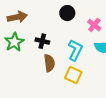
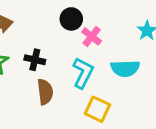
pink cross: (94, 25) -> (92, 36), moved
yellow square: (73, 75) -> (97, 109), moved

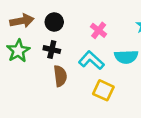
black circle: (71, 19) -> (54, 22), moved
cyan L-shape: (83, 73) -> (91, 60), turned -75

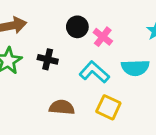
black circle: (54, 22) -> (77, 27), moved
brown semicircle: (60, 76) -> (62, 107), moved, turned -78

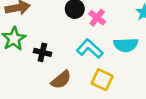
black cross: (48, 59) -> (42, 52), moved
brown semicircle: (62, 107) -> (61, 80), turned 135

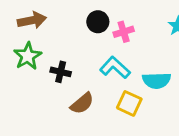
pink cross: (97, 18) -> (124, 32), turned 35
cyan semicircle: (126, 45) -> (157, 80), moved

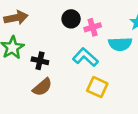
cyan semicircle: (157, 80) -> (120, 44), moved
brown semicircle: (82, 103) -> (42, 87), moved

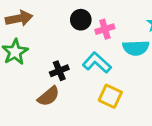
black cross: (40, 61) -> (59, 71), moved, turned -35

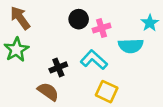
brown arrow: (19, 18) -> (20, 18), turned -115
brown semicircle: (49, 96) -> (48, 92), turned -105

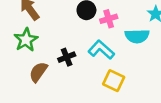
brown semicircle: (48, 92) -> (38, 72), moved, turned -90

